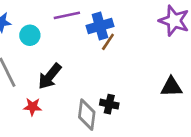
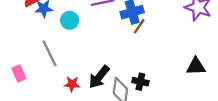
black arrow: (50, 76) -> (99, 77), moved

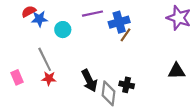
black arrow: (99, 77) -> (89, 81), turned -65
red star: (72, 84) -> (49, 78), moved

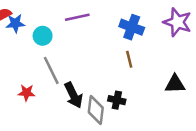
blue cross: (119, 22) -> (132, 27), moved, turned 36
brown line: (126, 35) -> (129, 59), moved, turned -48
gray line: (45, 59) -> (51, 70), moved

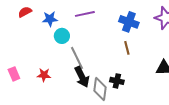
blue star: (15, 23) -> (50, 19), moved
cyan circle: (43, 36) -> (62, 36), moved
gray line: (51, 70) -> (77, 58), moved

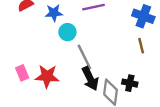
pink rectangle: (14, 74) -> (22, 73), moved
red star: (44, 75) -> (47, 76), size x1.5

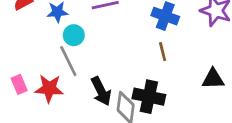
gray line: (84, 57) -> (68, 61), moved
black cross: (130, 83) -> (149, 97), size x1.6

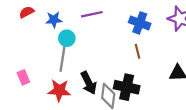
gray line: (68, 61) -> (62, 59), turned 35
red star: (49, 88) -> (59, 90), moved

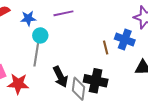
blue cross: (140, 23) -> (125, 39), moved
red star: (59, 90) -> (18, 84), moved

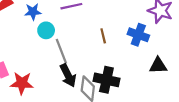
brown line: (106, 48) -> (103, 36), moved
gray line: (36, 55) -> (61, 51), moved, turned -30

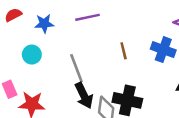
cyan circle: (46, 30) -> (32, 55), moved

